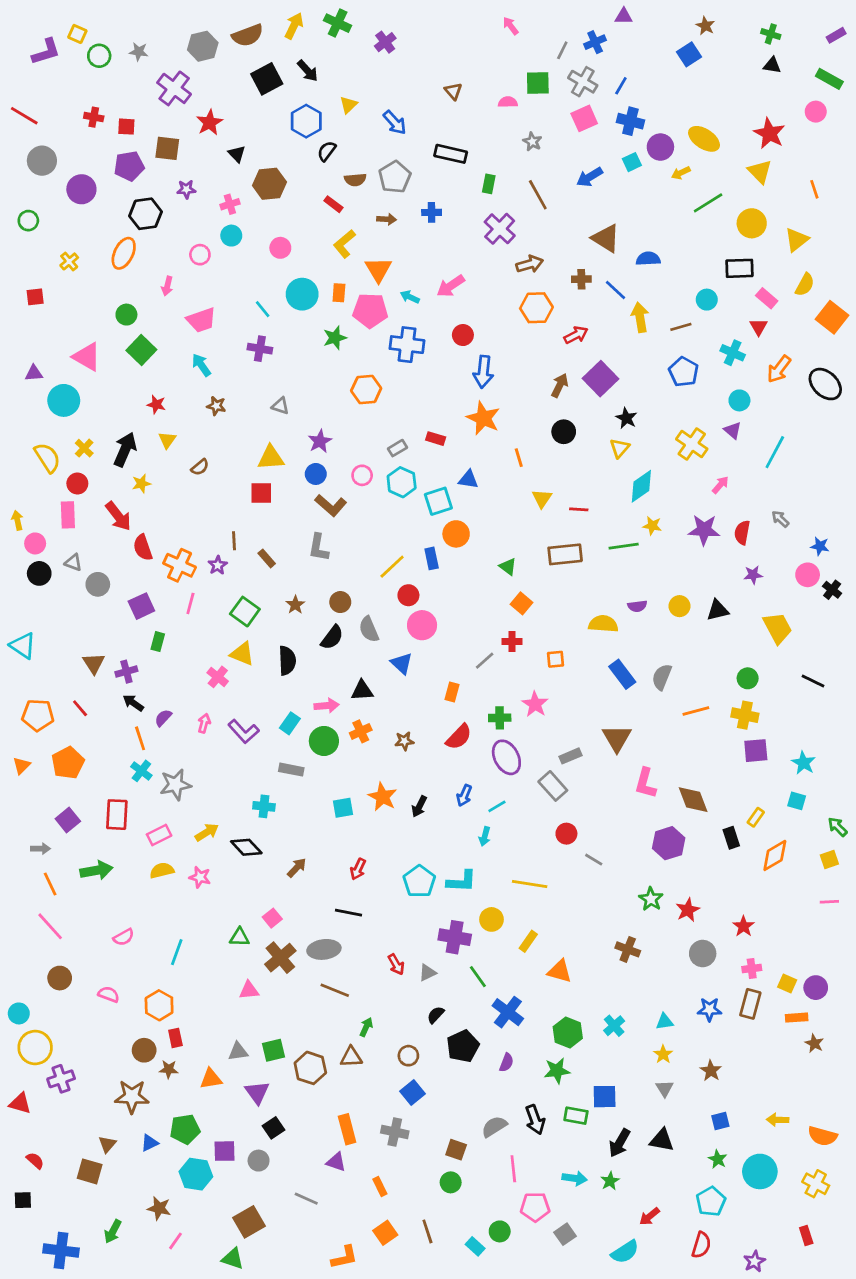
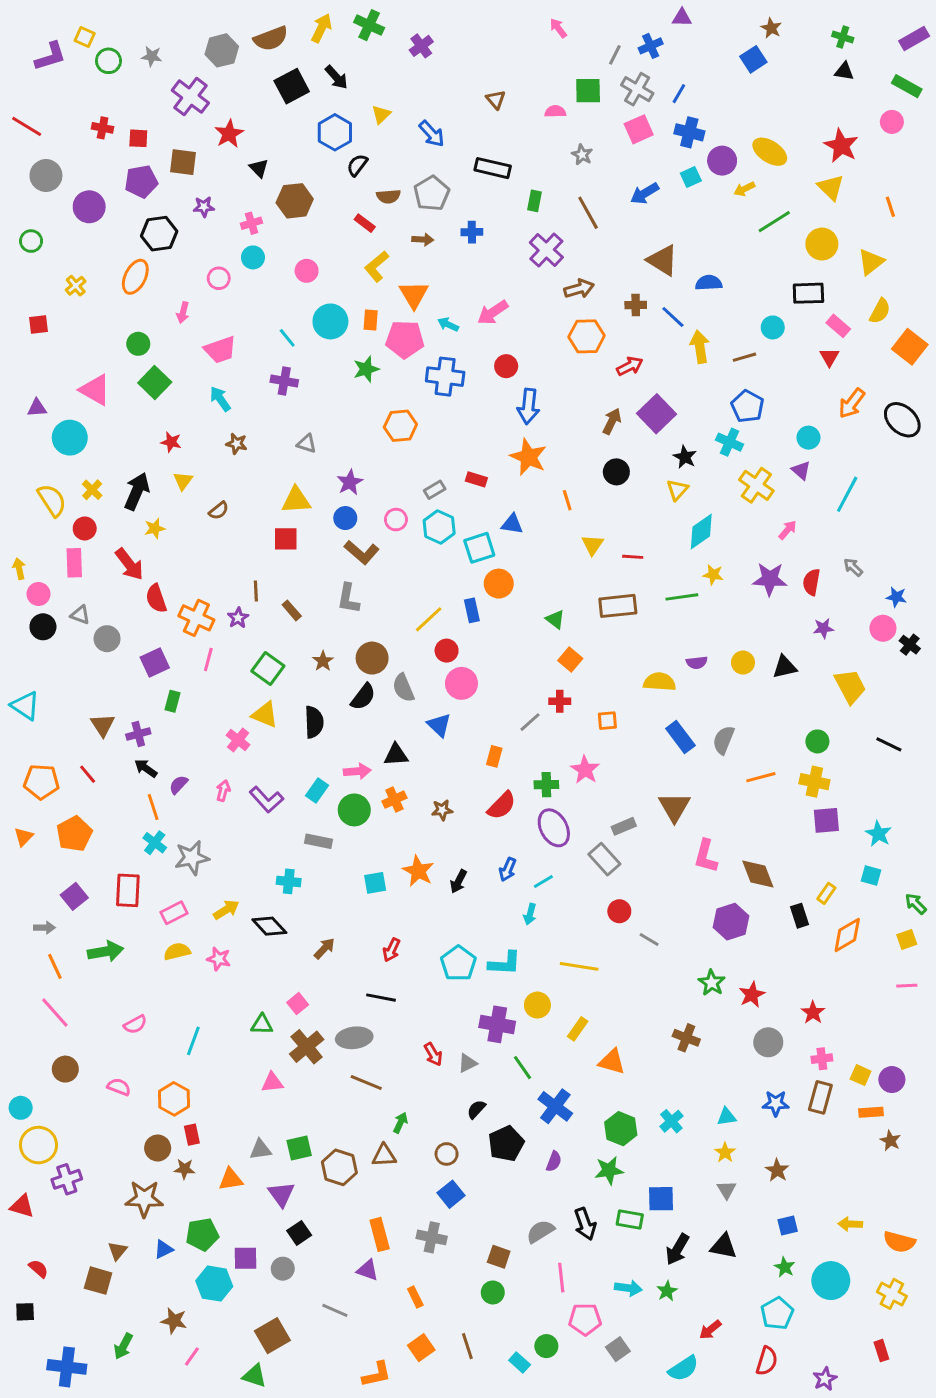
purple rectangle: (836, 35) -> (914, 38), size x1.4
cyan cross: (733, 353) -> (730, 442), moved
brown circle: (340, 602) -> (372, 658), size x1.4

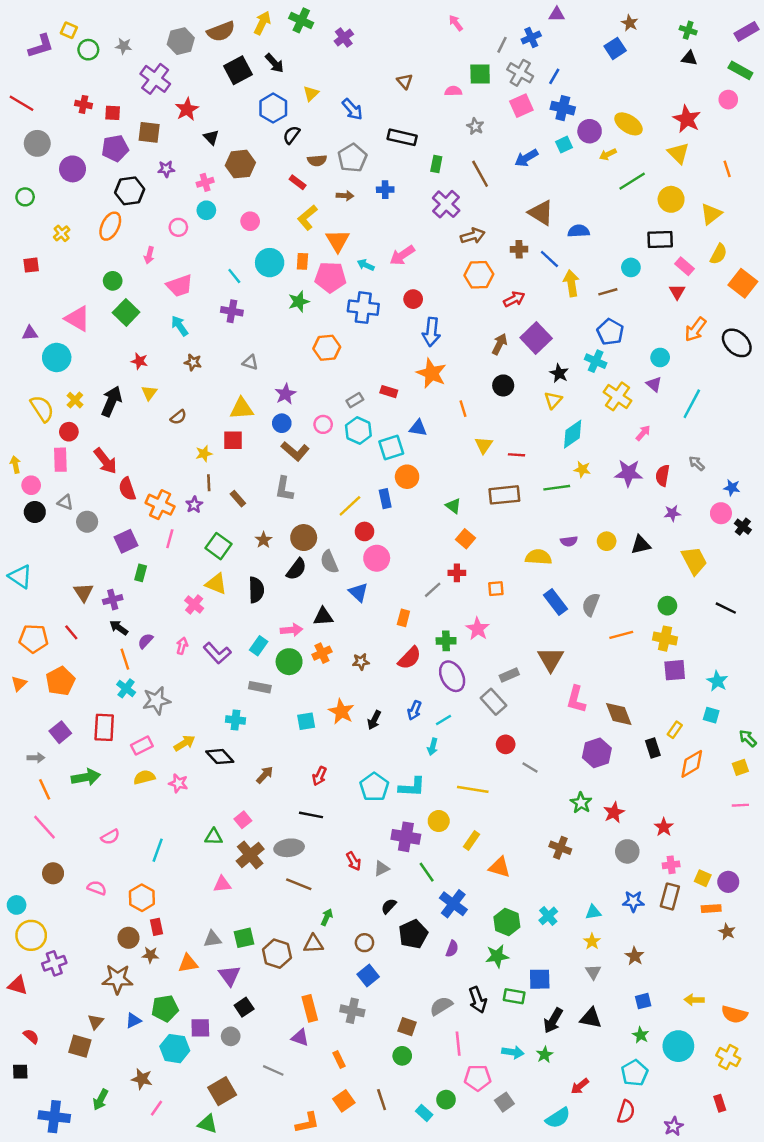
yellow star: (155, 528) -> (204, 454), moved

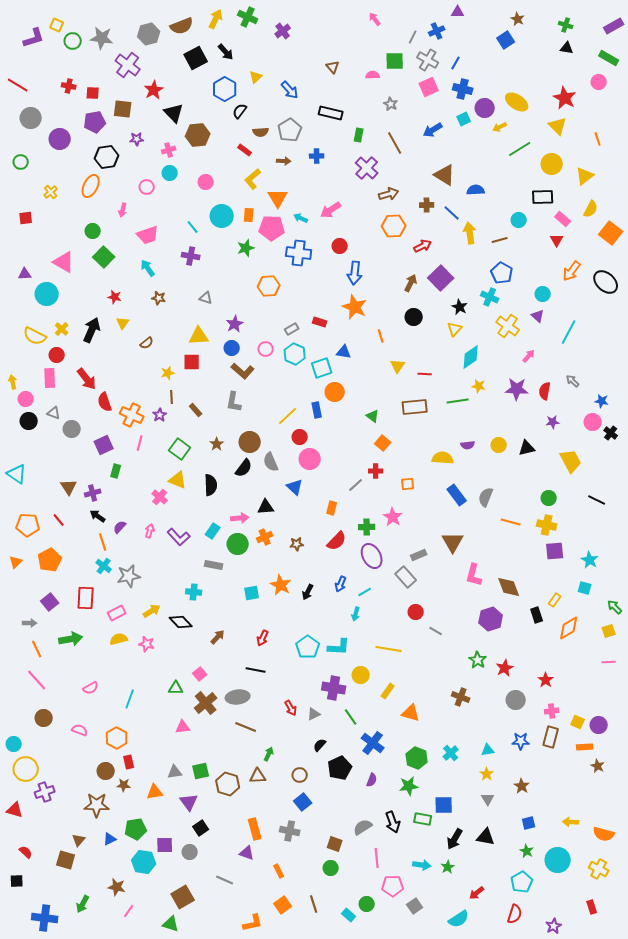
gray star: (124, 46) -> (102, 38), size x1.6
black triangle: (211, 137) -> (174, 113), size x1.5
yellow semicircle: (42, 409) -> (35, 336), turned 150
orange line: (621, 635) -> (511, 522), turned 30

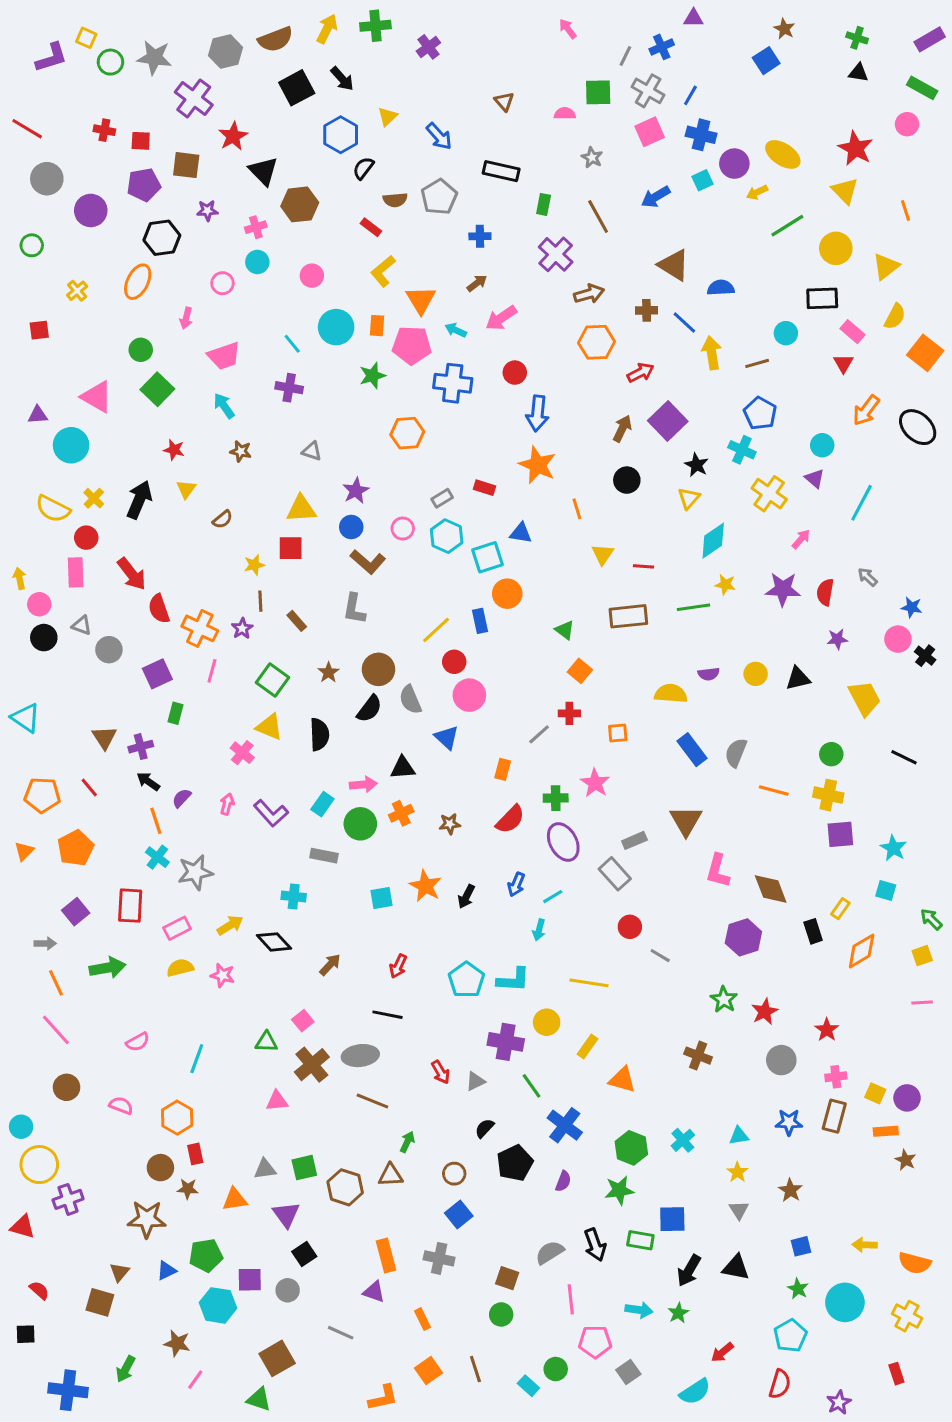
green cross: (248, 17) -> (375, 26), turned -30
brown arrow: (284, 161) -> (477, 283), moved, turned -40

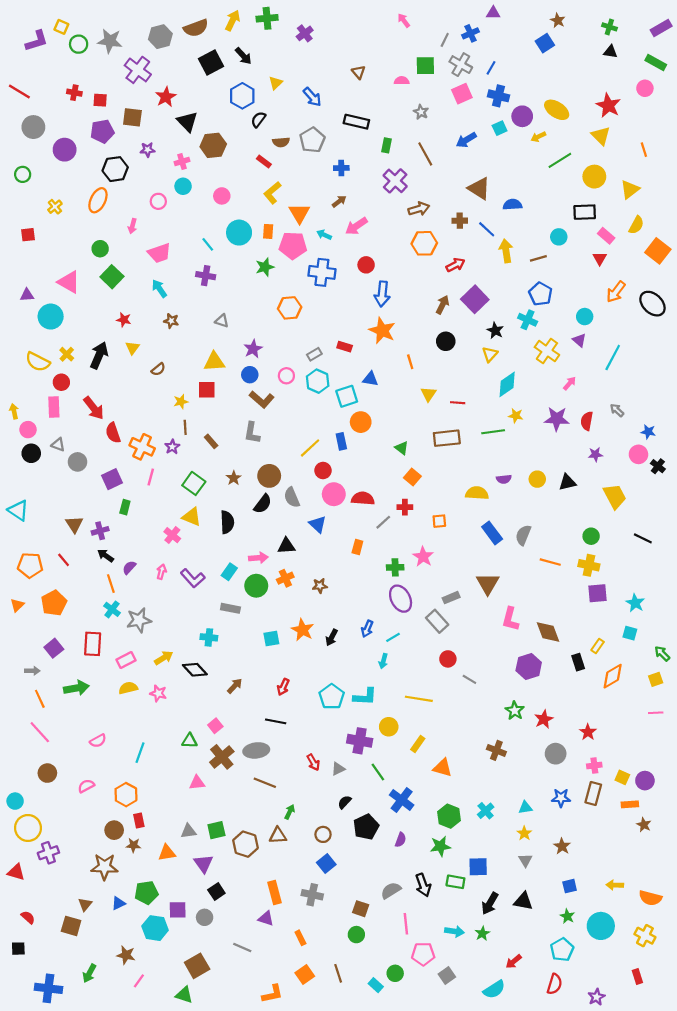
red semicircle: (510, 819) -> (363, 499), moved, turned -130
pink semicircle: (121, 1106) -> (86, 786), turned -49

